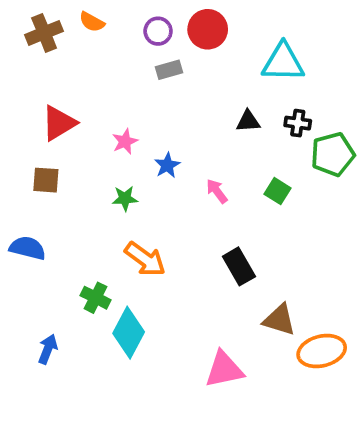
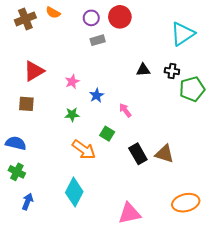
cyan triangle: (283, 62) -> (183, 34), moved, turned -35
green square: (278, 191) -> (107, 134), moved
green cross: (96, 298) -> (17, 172), moved
brown triangle: (279, 320) -> (164, 154), moved

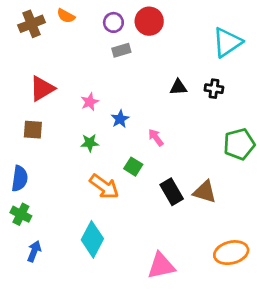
green pentagon: (192, 89) -> (239, 144), moved
blue semicircle: (16, 143) -> (20, 179), turned 84

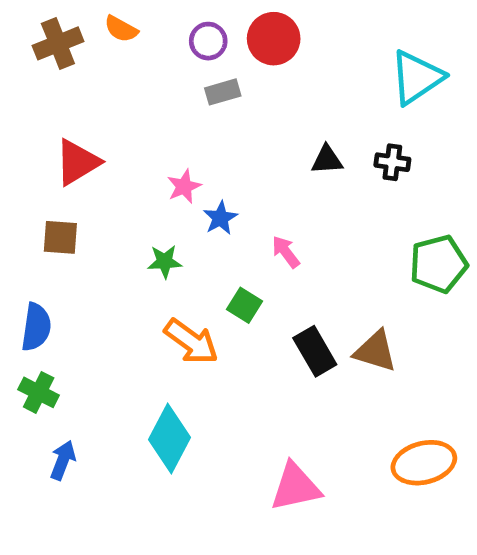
pink star: (90, 102) -> (184, 186), moved

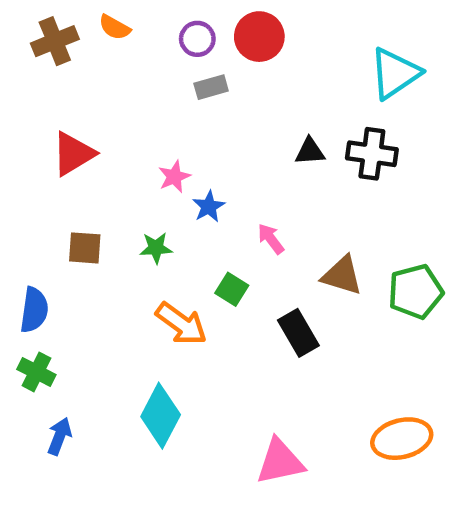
black cross: (392, 162) -> (372, 154), size x1.5
brown square: (60, 237) -> (85, 248), moved
green pentagon: (438, 264) -> (416, 292), moved
brown triangle: (375, 351) -> (342, 275), moved

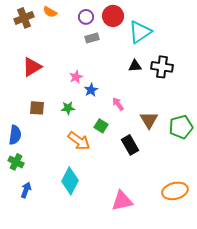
cyan triangle: (395, 73) -> (140, 32), moved
brown triangle: (342, 275) -> (149, 120), turned 42

